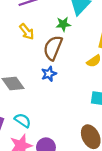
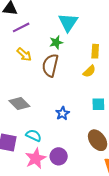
blue star: (49, 74) -> (62, 113), moved

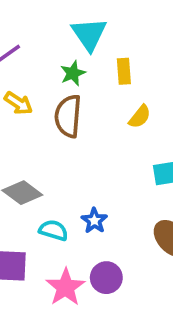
yellow rectangle: (95, 51) -> (124, 71), moved
blue star: (62, 113) -> (94, 221), moved
cyan semicircle: (34, 135) -> (53, 230), moved

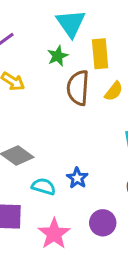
yellow rectangle: (124, 71) -> (100, 54), size x1.4
brown semicircle: (68, 116) -> (78, 88), moved
purple circle: (106, 278) -> (103, 223), moved

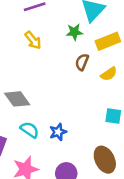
yellow rectangle: (100, 54) -> (108, 41), turned 55
brown semicircle: (78, 88) -> (82, 62), size x0.6

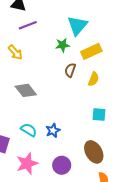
yellow arrow: (33, 40) -> (15, 52), moved
yellow semicircle: (109, 74) -> (93, 79), turned -32
gray diamond: (17, 99) -> (26, 90), moved

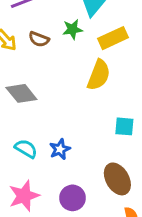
brown semicircle: (70, 70) -> (39, 39), moved, turned -88
yellow semicircle: (93, 79) -> (99, 75), moved, size x1.5

